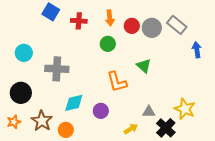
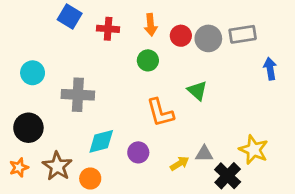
gray rectangle: (177, 25) -> (243, 34), turned -48
yellow arrow: (131, 129) -> (179, 163), moved

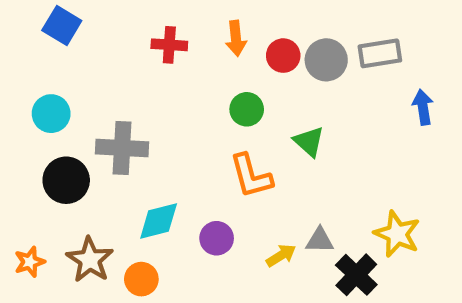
blue square: (70, 16) -> (62, 25), moved
green circle: (148, 60) -> (247, 109), moved
black circle: (28, 128) -> (66, 180), moved

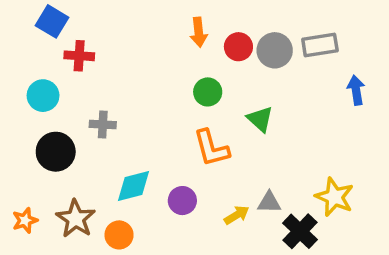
red cross: (169, 45) -> (79, 56), moved
gray cross: (122, 148) -> (103, 125), size x0.6

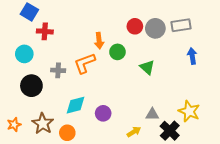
orange arrow: (199, 32) -> (99, 41), moved
blue arrow: (356, 90) -> (192, 56), moved
orange L-shape: (211, 148) -> (85, 63), moved, turned 85
yellow arrow: (237, 215) -> (134, 132), moved

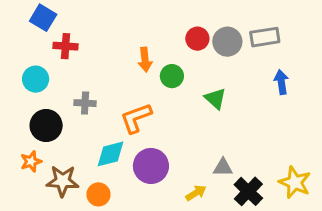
orange L-shape: (85, 63) -> (136, 118), moved
yellow star: (189, 111) -> (295, 182), moved
purple circle: (103, 113) -> (151, 166), size x1.5
brown star: (43, 124) -> (63, 181), turned -30
orange star: (14, 125) -> (31, 161), moved

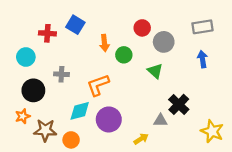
blue square: (43, 18) -> (75, 25), moved
gray rectangle: (265, 37) -> (202, 27), moved
gray circle: (227, 42) -> (164, 42), moved
black cross: (248, 191) -> (179, 104), moved

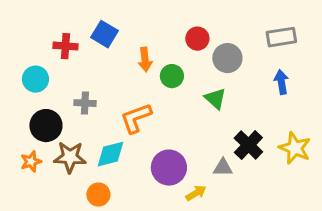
purple circle: (109, 119) -> (169, 168), moved
brown star: (45, 130) -> (70, 157), moved
yellow star: (212, 131) -> (295, 148), moved

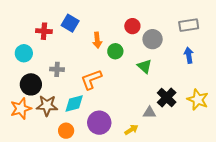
orange star: (31, 162) -> (21, 109), size x1.5
purple circle: (169, 168) -> (99, 123), moved

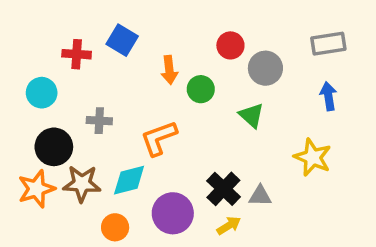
black cross: (167, 98) -> (223, 189), moved
yellow star: (198, 100) -> (313, 157), moved

